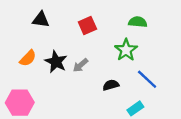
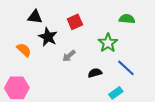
green semicircle: (138, 22) -> (127, 19), moved
orange semicircle: (28, 58) -> (24, 50), turned -91
black star: (56, 62) -> (48, 37), moved

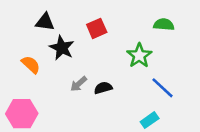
gray arrow: (69, 56) -> (79, 84), moved
black semicircle: (95, 73) -> (103, 88), moved

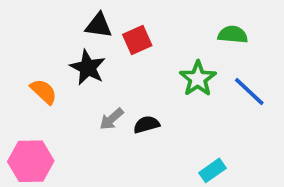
black triangle: (45, 22) -> (99, 25), moved
blue line: (163, 88) -> (249, 91), moved

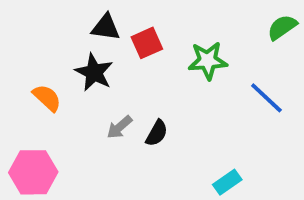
green semicircle: (233, 35) -> (282, 27), moved, turned -40
green star: (198, 79) -> (208, 61), moved, turned 30
black semicircle: (146, 125) -> (157, 133), turned 135

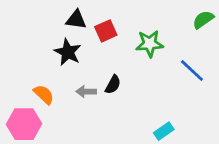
orange semicircle: (47, 98) -> (44, 94), moved
gray arrow: (119, 127) -> (86, 92), turned 42
black semicircle: (157, 133) -> (113, 85), moved

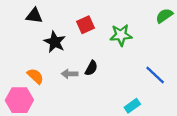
black triangle: (76, 20) -> (34, 16), moved
blue line: (192, 70) -> (155, 75), moved

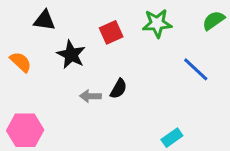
green star: (121, 35) -> (157, 23), moved
blue line: (155, 75) -> (196, 69), moved
orange semicircle: (35, 76) -> (21, 62), moved

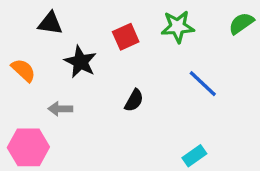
blue line: (196, 69) -> (203, 84), moved
gray arrow: (90, 96) -> (60, 109), moved

